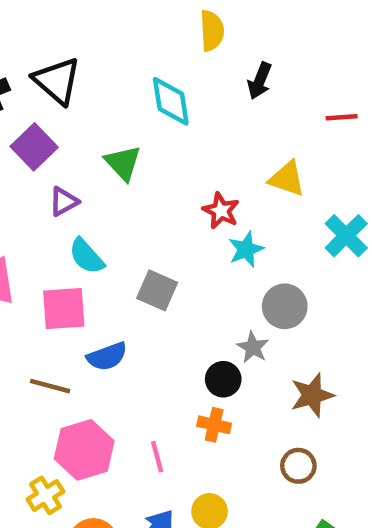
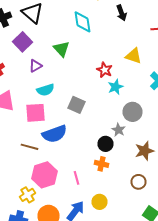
black arrow: (260, 81) -> (122, 13), turned -42
cyan semicircle: (87, 256) -> (46, 90), turned -66
blue semicircle: (107, 356) -> (54, 134), size x1.4

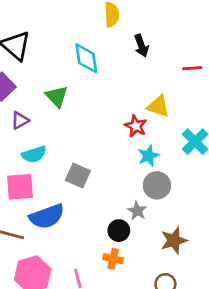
red star: (104, 70) -> (136, 126), moved
cyan star: (116, 87) -> (148, 156), moved

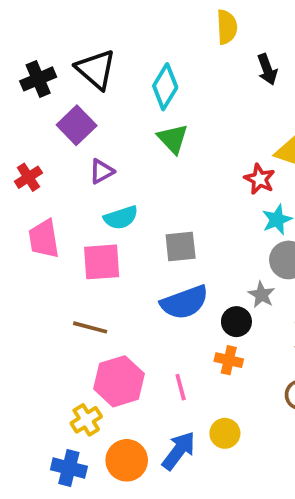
cyan diamond: (86, 58) -> (165, 87), moved, turned 40
green triangle: (57, 96) -> (173, 139), moved
gray square: (78, 175) -> (181, 247), turned -30
blue semicircle: (47, 216) -> (184, 302), moved

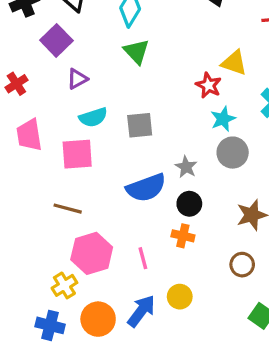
gray square: (181, 247) -> (140, 125), moved
gray star: (261, 295) -> (186, 167), moved

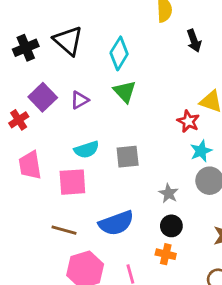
purple square: (56, 40) -> (43, 97), moved
purple triangle: (77, 79) -> (79, 100), moved
blue semicircle: (146, 188) -> (116, 223), moved

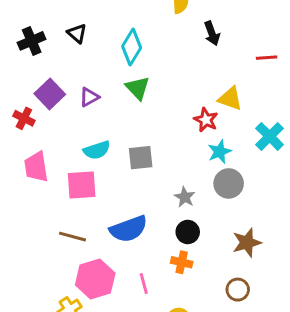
black triangle: (68, 41) -> (77, 33), size x0.6
red cross: (19, 120) -> (24, 118), turned -30

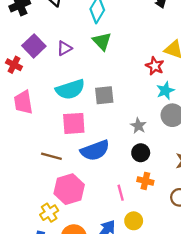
cyan semicircle: (97, 150) -> (70, 89), size x1.4
pink square: (82, 185) -> (74, 123), moved
orange cross: (182, 262) -> (145, 181), moved
pink line: (144, 284) -> (121, 193), moved

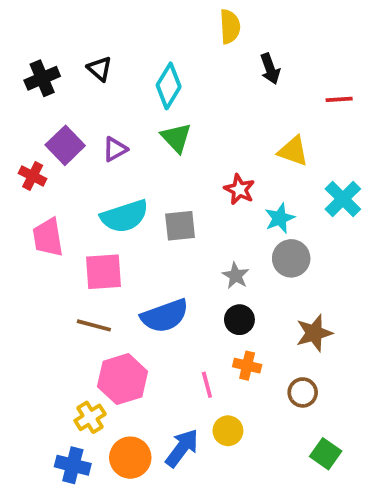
red star: (155, 66) -> (239, 189), moved
pink square: (74, 123) -> (103, 272), moved

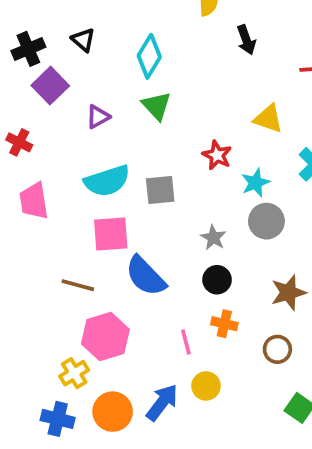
purple square: (65, 145) -> (50, 86), moved
pink square: (103, 272) -> (111, 234), moved
blue semicircle: (165, 316) -> (146, 276), turned 66

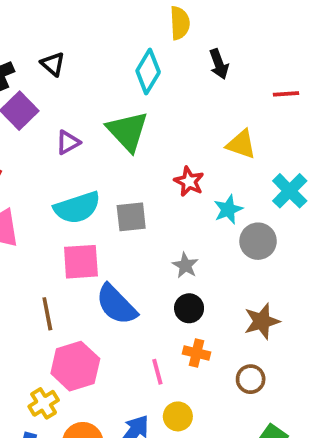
cyan diamond: (149, 56) -> (148, 71), moved
green triangle: (157, 106) -> (128, 131), size x1.4
gray circle: (266, 221) -> (258, 241), moved
brown line: (78, 285) -> (47, 314), turned 64

